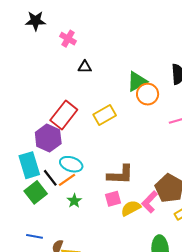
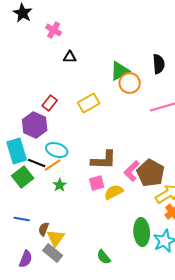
black star: (36, 21) -> (23, 13), turned 30
red rectangle: (64, 115) -> (50, 103), size x0.6
black line: (50, 178) -> (37, 163), turned -30
pink L-shape: (150, 202) -> (132, 171), moved

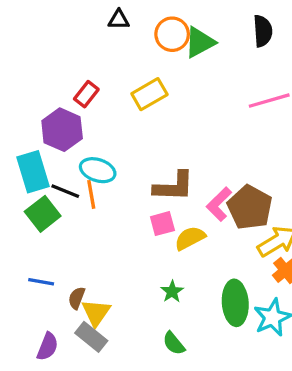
orange circle: (130, 83) -> (172, 34), moved
orange line: (53, 165) -> (91, 194), turned -66
green star: (60, 185) -> (172, 292), moved

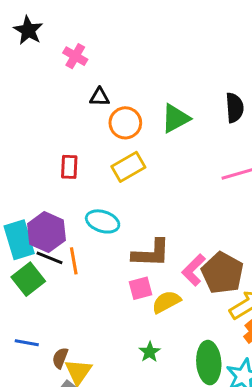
orange circle: (172, 34) -> (125, 123), moved
red rectangle: (86, 94) -> (69, 167), turned -35
purple hexagon: (62, 130) -> (46, 232), moved
cyan ellipse: (98, 170) -> (103, 221), moved

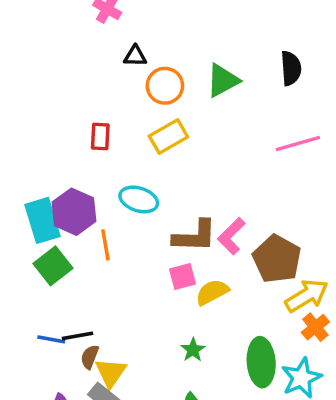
black line: (50, 258) -> (77, 336), moved, turned -32
pink L-shape: (194, 270) -> (231, 236), moved

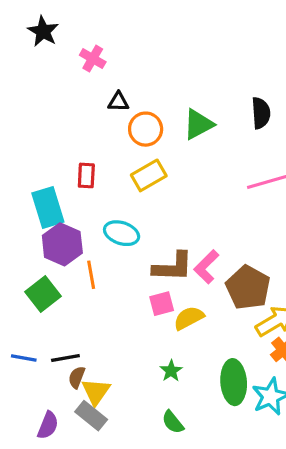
cyan rectangle: (42, 220) -> (48, 208), moved
blue line: (51, 339) -> (24, 358), moved

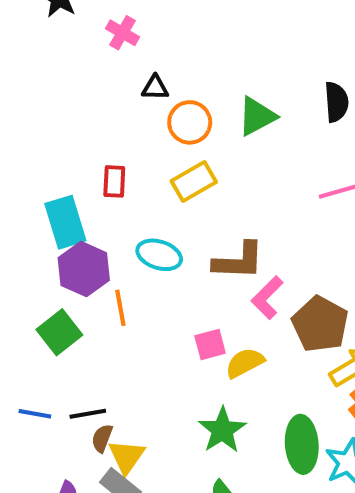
brown L-shape: (173, 267) -> (239, 261), moved
green star: (171, 371) -> (222, 430), size x1.6

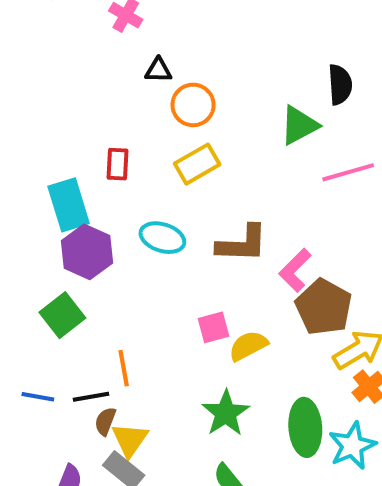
green triangle: (257, 116) -> (299, 125), moved
pink L-shape: (267, 298) -> (295, 270), moved
orange line: (120, 308) -> (124, 368), moved

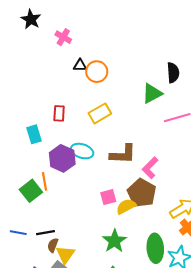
orange circle: (193, 105) -> (97, 72), moved
cyan rectangle: (69, 205) -> (34, 134), size x0.7
purple hexagon: (87, 252) -> (62, 158), moved
brown pentagon: (324, 307) -> (142, 193), moved
orange line: (124, 368) -> (44, 181), moved

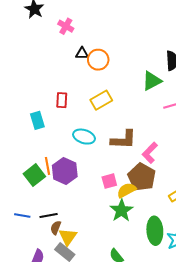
purple hexagon: (62, 158) -> (65, 171), moved
green star: (114, 241) -> (121, 210), moved

